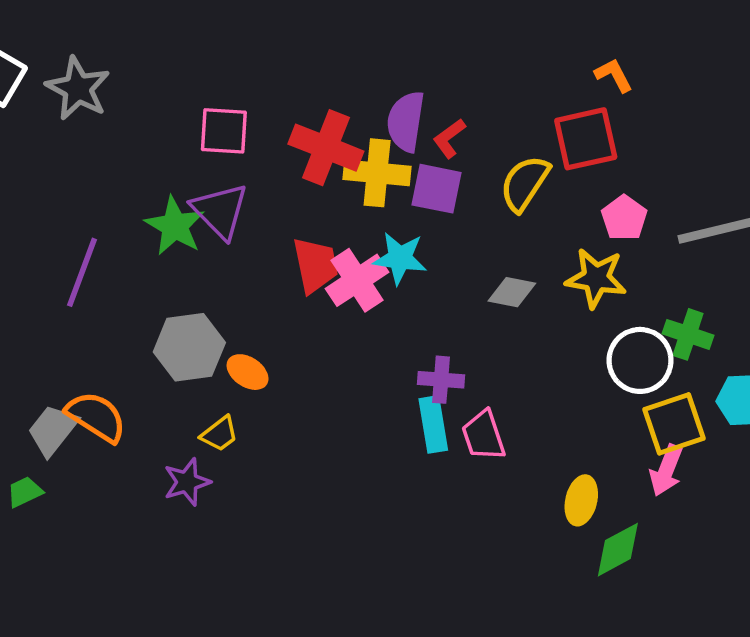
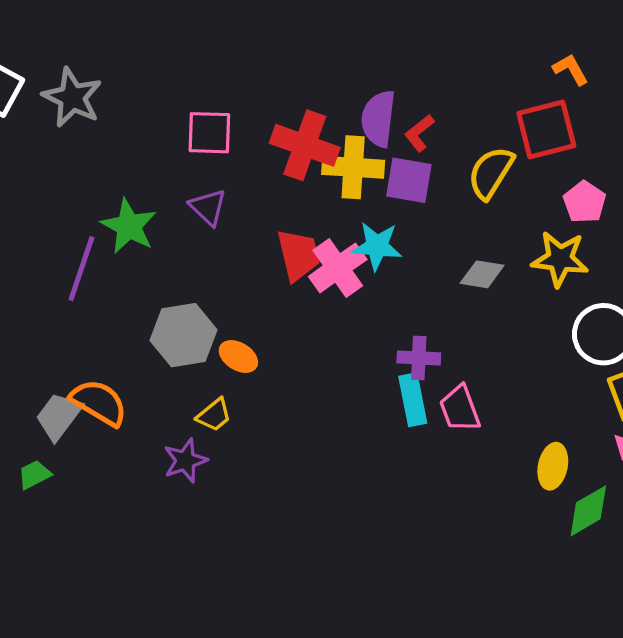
purple triangle: (220, 211) -> (208, 207), size x0.7
green star: (175, 226) -> (129, 226), moved

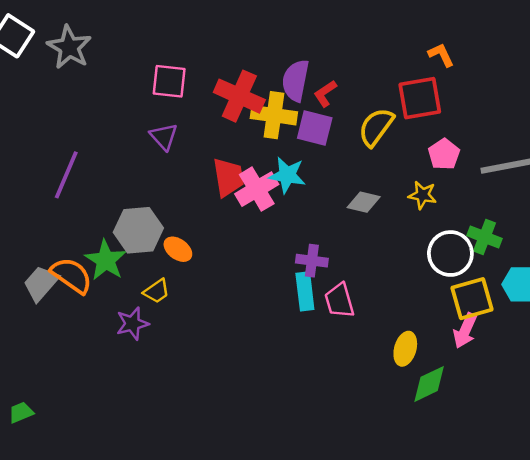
green star: (129, 226) -> (106, 260), moved
yellow star: (560, 259) -> (422, 195), size x0.7
green trapezoid: (34, 475) -> (21, 412), moved

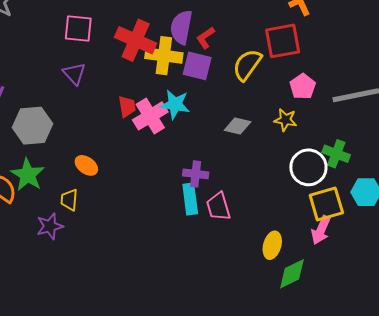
red trapezoid: (228, 177) -> (127, 106), size x0.7
gray hexagon: (138, 230) -> (32, 126), moved
yellow trapezoid: (156, 291) -> (69, 200), turned 130

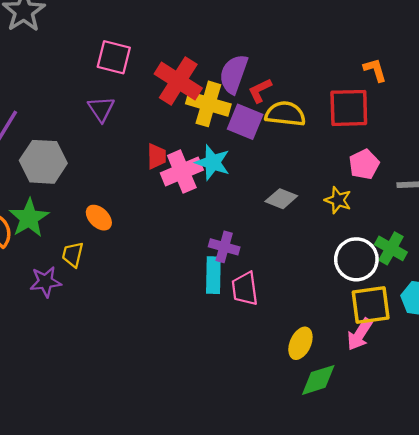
yellow semicircle: (247, 65) -> (285, 114), moved, turned 52

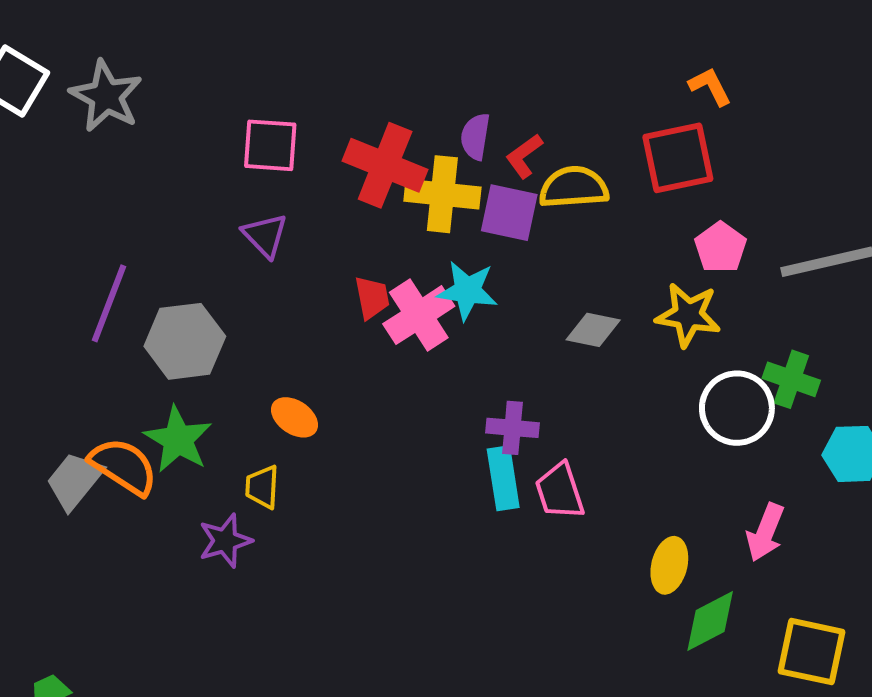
purple semicircle: (234, 74) -> (475, 137), size x0.7
yellow star: (338, 200) -> (688, 315), size x1.4
yellow square: (371, 305) -> (811, 652), moved, turned 30

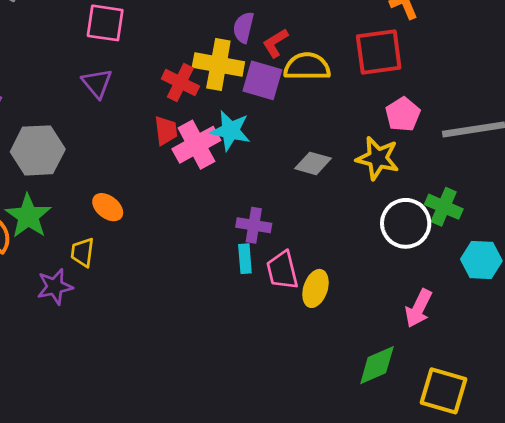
red cross: (385, 165) -> (180, 82), moved, size x0.7
cyan rectangle: (503, 478) -> (245, 259), size x0.7
yellow ellipse: (669, 565) -> (315, 288), moved

